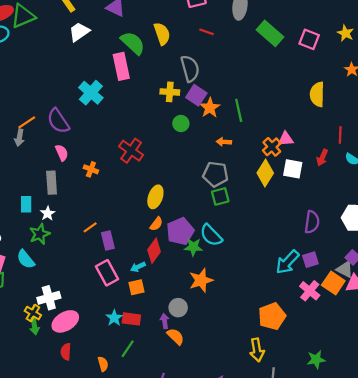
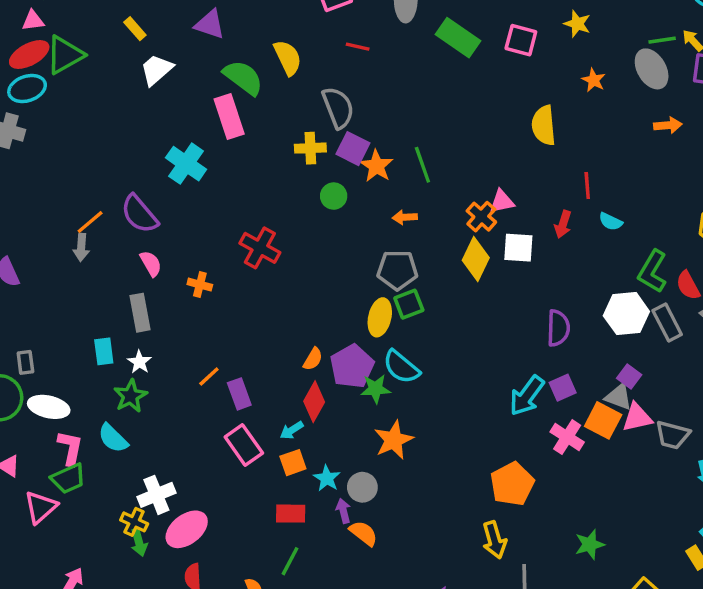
yellow ellipse: (155, 197) -> (380, 317), moved
cyan star: (114, 318) -> (327, 478), moved

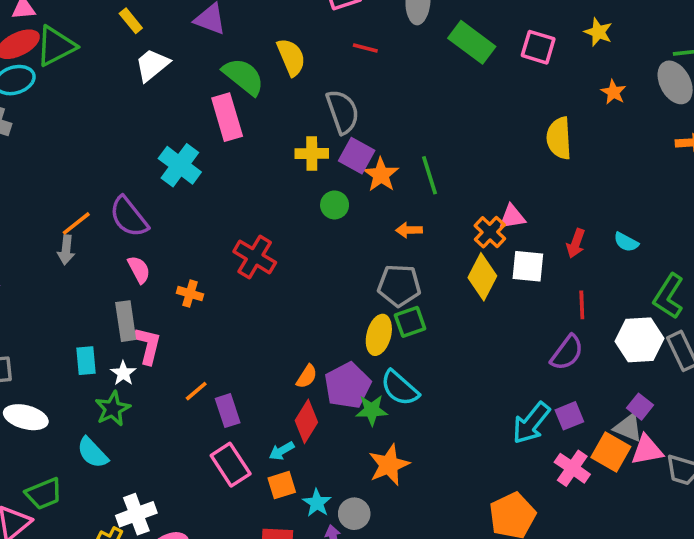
red line: (587, 186) -> (582, 305), moved
purple semicircle: (558, 328) -> (567, 353), turned 33
pink L-shape: (70, 448) -> (148, 346), moved

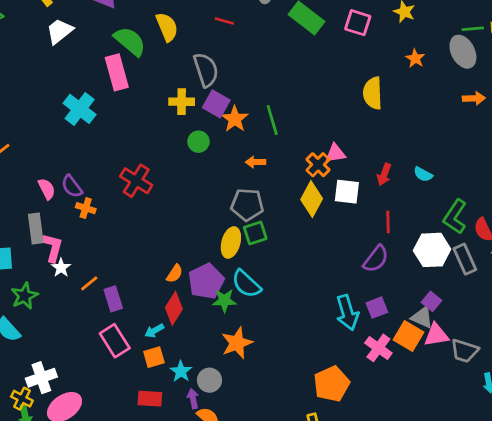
purple semicircle: (129, 217) -> (72, 186), moved, size x0.7
white star: (123, 373) -> (61, 268), moved
cyan arrow: (531, 423) -> (347, 313), turned -56

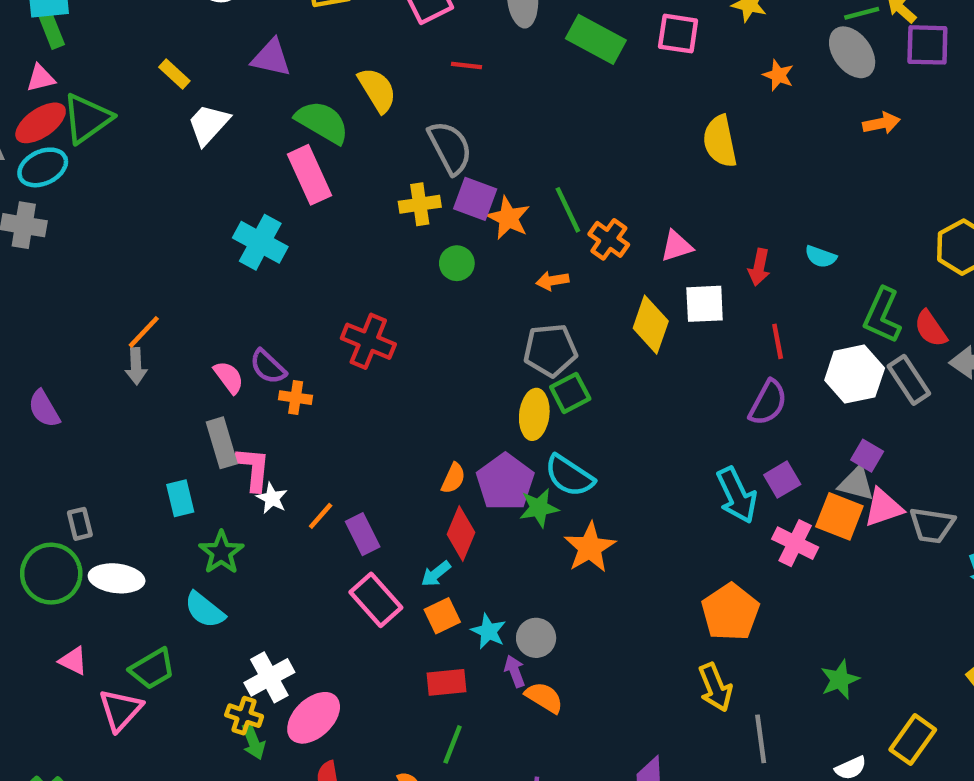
orange cross: (318, 165) -> (609, 239), moved
orange star: (237, 343) -> (590, 548), moved

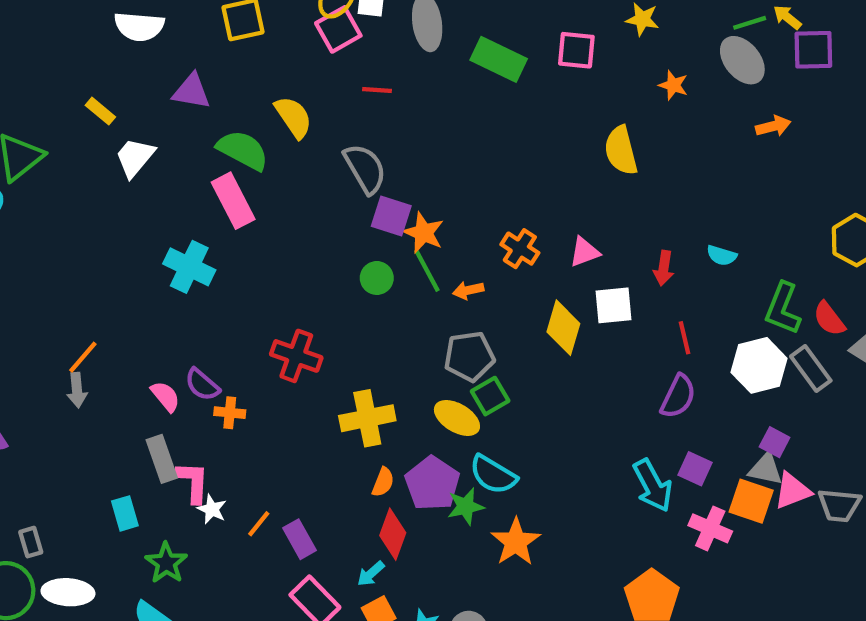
yellow cross: (420, 204) -> (367, 418), moved, size x1.4
green line: (568, 210) -> (427, 271), moved
yellow ellipse: (534, 414) -> (457, 418), turned -63
purple square: (782, 480) -> (695, 469), turned -32

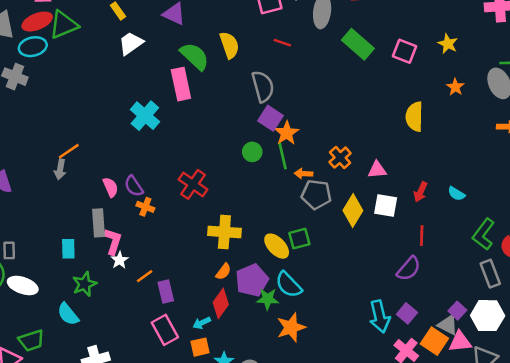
gray pentagon: (469, 356) -> (316, 194), moved
white hexagon: (759, 365) -> (488, 316), moved

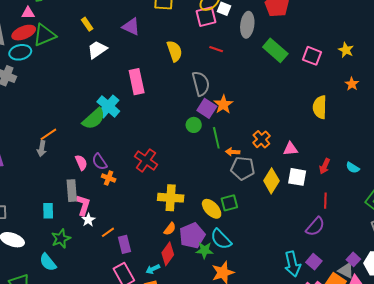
green semicircle: (195, 56) -> (94, 119), moved, turned 95
orange star: (287, 133) -> (223, 104), moved
green circle: (252, 152) -> (194, 125), moved

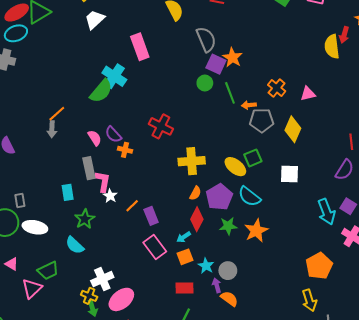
red arrow: (325, 166) -> (344, 35), moved
white square: (297, 177) -> (290, 174), moved
green star: (204, 250) -> (228, 226), moved

